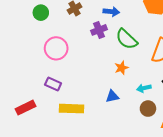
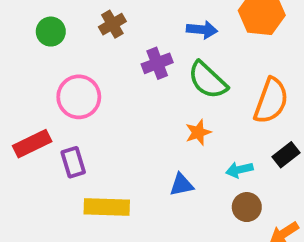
blue arrow: (111, 12) -> (202, 30), moved
purple rectangle: (53, 84) -> (73, 162), turned 49
red rectangle: (26, 108) -> (32, 144), moved

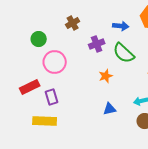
green circle: (51, 32) -> (39, 39), moved
orange star: (198, 132) -> (106, 76), moved
yellow rectangle: (107, 207) -> (45, 121), moved

